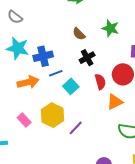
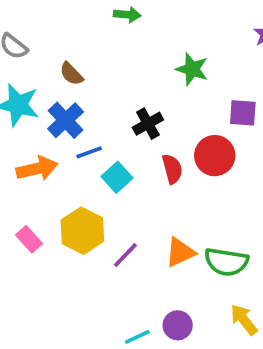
brown semicircle: (79, 34) -> (71, 74), moved
blue cross: (43, 56) -> (66, 120), turned -30
orange triangle: (115, 102) -> (180, 252), moved

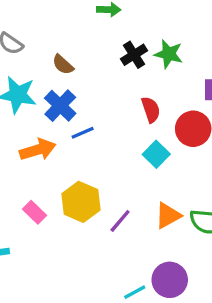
black cross: (148, 124) -> (134, 55), moved
red semicircle: (172, 169) -> (151, 110), moved
cyan square: (117, 177) -> (156, 154), moved
purple circle: (178, 325) -> (170, 280), size x1.4

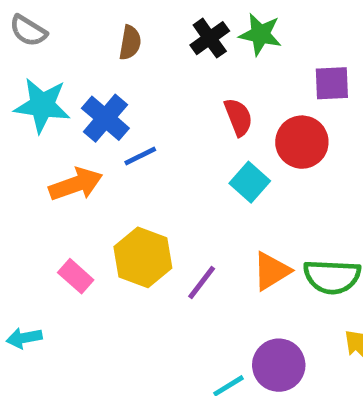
brown semicircle: (63, 65) -> (130, 43), moved, turned -120

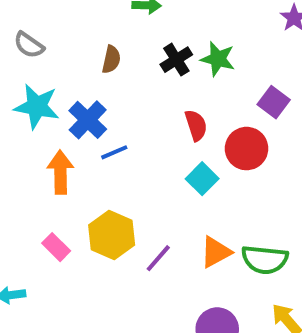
purple square: (332, 83) -> (274, 102), turned 36
orange arrow: (76, 184) -> (60, 172), turned -75

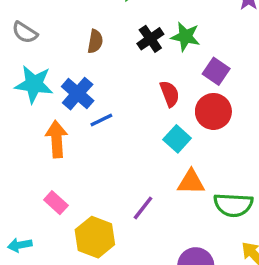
purple square: (274, 102) -> (216, 71), moved
yellow hexagon: (112, 235) -> (95, 237), moved
orange triangle: (216, 252) -> (191, 182), moved, turned 32

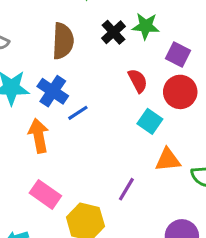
brown semicircle: (95, 41) -> (63, 41), size x1.6
pink rectangle: (56, 203) -> (45, 194), size x1.4

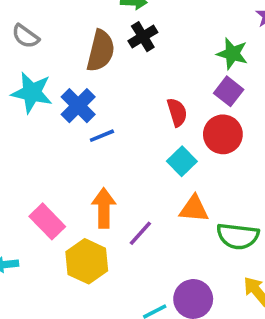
green star: (146, 26) -> (232, 54), moved
black cross: (114, 32) -> (143, 37), moved
orange arrow: (39, 136) -> (104, 208), moved

